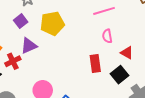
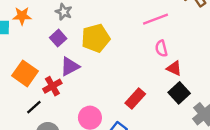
red triangle: (127, 53) -> (174, 68), moved
red rectangle: (95, 63) -> (135, 98), moved, turned 54

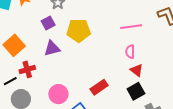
red cross: (52, 86) -> (27, 69), moved
black line: (34, 107) -> (10, 81), moved

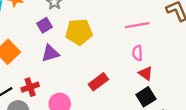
red cross: (27, 69) -> (30, 87), moved
red rectangle: (99, 87) -> (98, 82), moved

